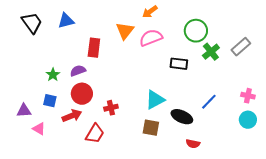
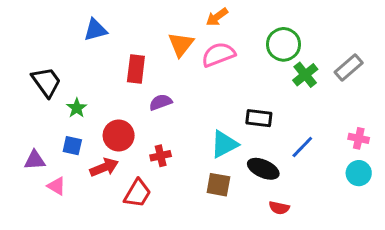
black trapezoid: (32, 23) -> (46, 82), moved
black rectangle: (179, 64) -> (259, 118), moved
purple semicircle: (78, 71) -> (161, 102), moved

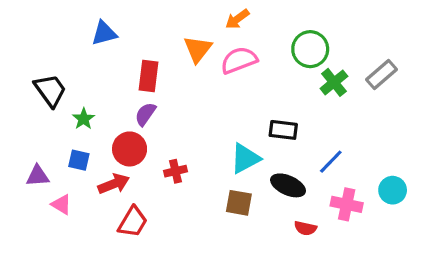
purple semicircle: (161, 102) -> (145, 114), moved, turned -35
pink cross: (359, 138) -> (347, 204), moved, size x1.4
red trapezoid: (137, 193) -> (133, 222), moved

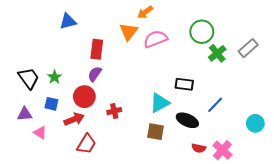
orange arrow: (237, 19) -> (145, 12), moved
black trapezoid: (50, 90) -> (29, 78), moved
pink cross: (347, 204) -> (222, 150), moved, turned 30

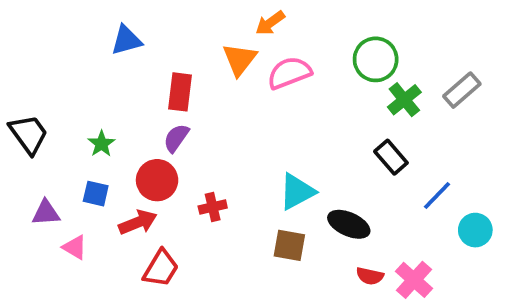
black trapezoid: (29, 78) -> (29, 134), moved
black rectangle: (184, 84) -> (391, 157), moved, turned 42
blue line: (215, 105) -> (437, 196), moved

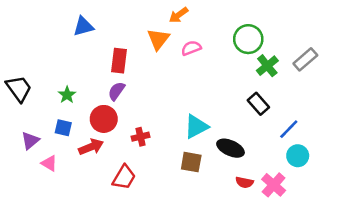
pink semicircle: (289, 73) -> (191, 48), size x0.7
purple triangle: (46, 213) -> (30, 141), turned -36
cyan circle: (475, 230) -> (298, 156), moved
red trapezoid: (161, 268) -> (124, 177), moved

